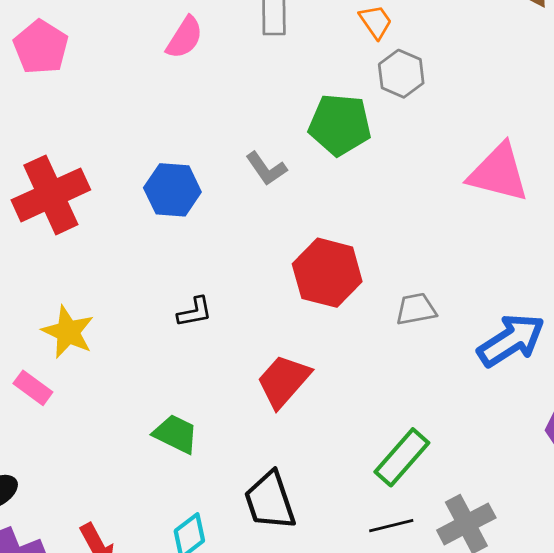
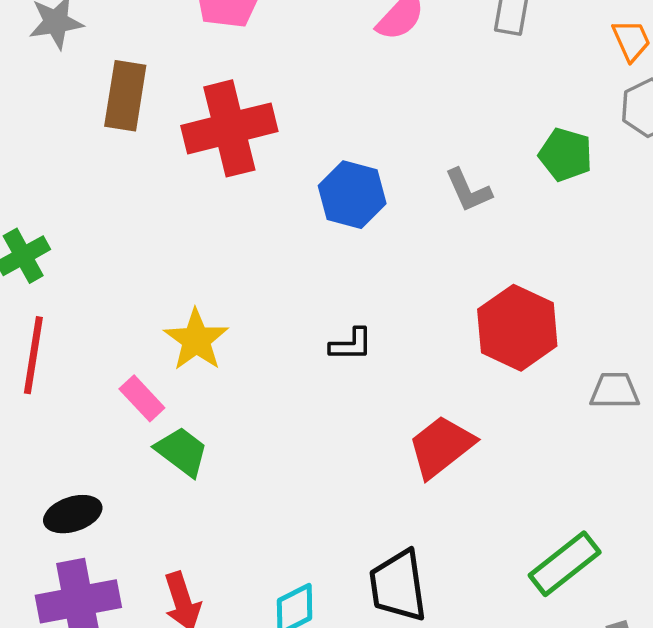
green pentagon: (340, 125) -> (566, 155), size x0.7
red cross: (51, 195) -> (229, 128), moved
green trapezoid: (176, 434) -> (182, 452), moved

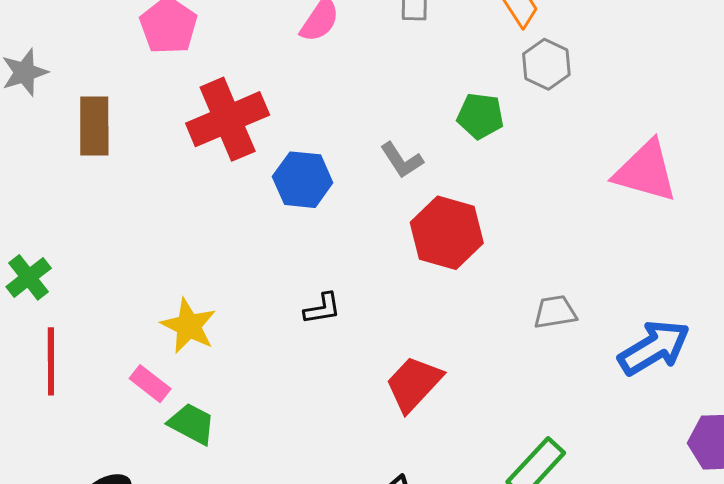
red cross: (229, 128) -> (228, 119), moved
red hexagon: (517, 328) -> (447, 233), moved

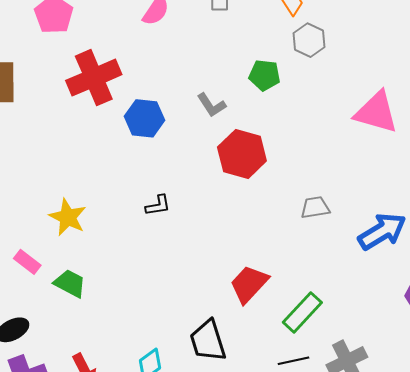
pink rectangle: (150, 384) -> (27, 262), moved
red trapezoid: (414, 384) -> (249, 284), moved

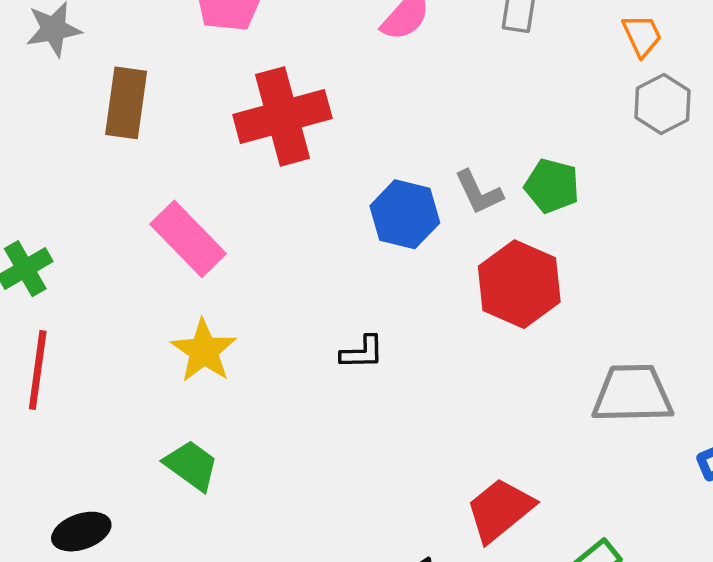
green pentagon: (265, 75) -> (552, 186), moved
blue hexagon: (144, 118) -> (405, 214), moved
gray trapezoid: (315, 207) -> (632, 394), size x1.6
pink rectangle: (27, 262) -> (188, 239), moved, size x1.6

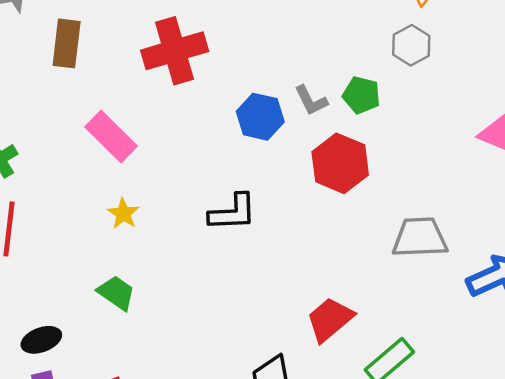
gray hexagon: (662, 104) -> (411, 45), moved
yellow star: (204, 351) -> (123, 214), size x0.7
black L-shape: (362, 352) -> (233, 212), size x1.6

